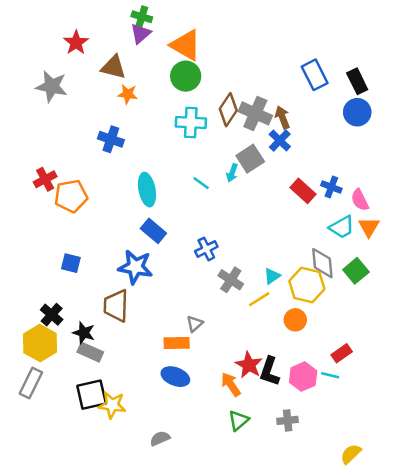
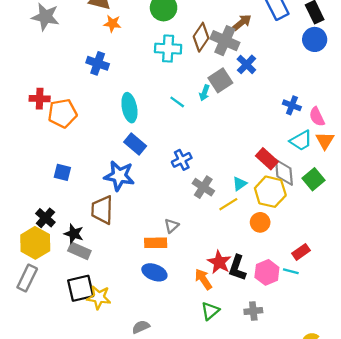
brown arrow: (282, 117) -> (242, 22), moved, turned 72
red cross: (45, 179) -> (40, 99), turned 30
red rectangle: (303, 191) -> (267, 159), moved

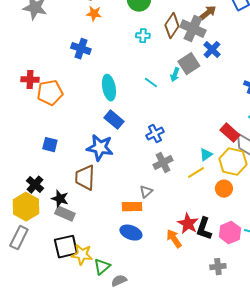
cyan cross: (168, 49) -> (143, 36), size x0.6
gray cross: (203, 187) -> (163, 163), moved, turned 30
green triangle: (210, 311) -> (102, 267), moved

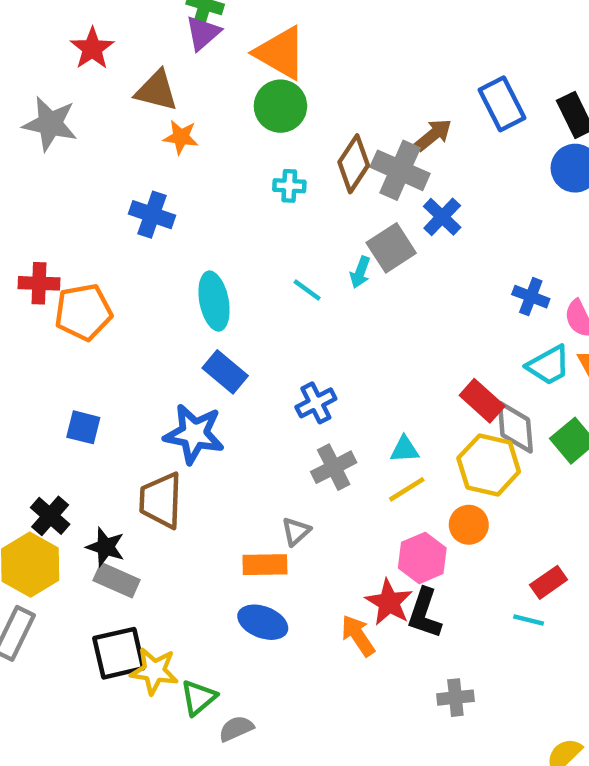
cyan triangle: (206, 155) -> (405, 449), moved, turned 32
pink hexagon: (230, 233) -> (422, 558), moved

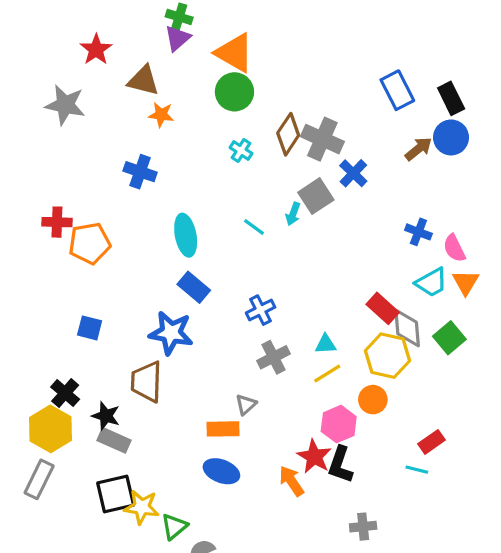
brown arrow: (433, 135) -> (418, 149), moved
cyan cross: (289, 186) -> (241, 150), turned 30

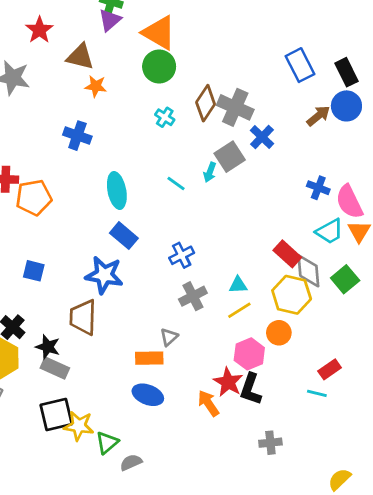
pink semicircle: (454, 248) -> (349, 202), size x1.4

